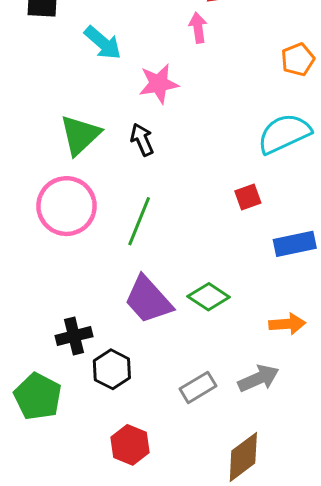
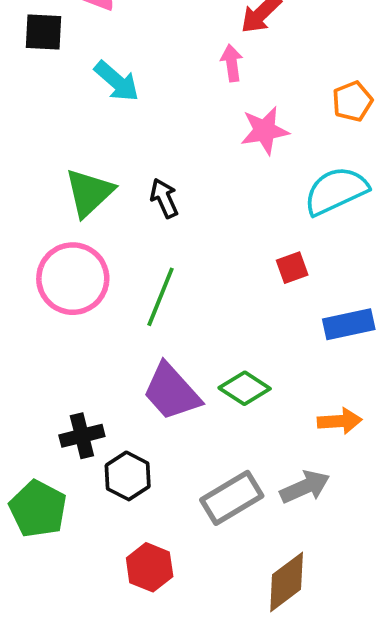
pink star: (159, 84) -> (265, 131), moved
gray rectangle: (198, 387) -> (232, 498), size x1.4

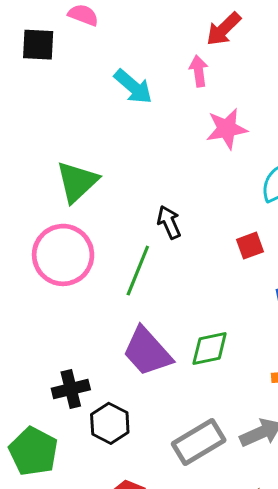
cyan arrow: (117, 81) -> (133, 87), moved
black arrow: (164, 198) -> (169, 222), moved
green diamond: (245, 388) -> (210, 348), turned -45

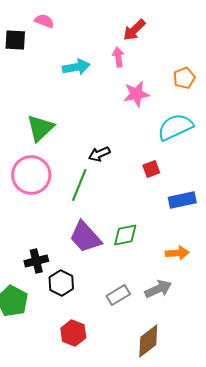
cyan arrow: (133, 87) -> (76, 67), turned -52
black arrow: (169, 222) -> (99, 154), turned -90
gray rectangle: (199, 442) -> (118, 295), size x0.7

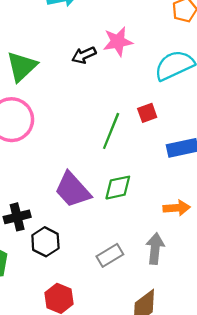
pink star: (136, 94) -> (118, 42), moved
black arrow: (99, 154) -> (84, 55), moved
green line: (79, 185) -> (111, 131), moved
gray arrow: (158, 289) -> (155, 249), turned -60

